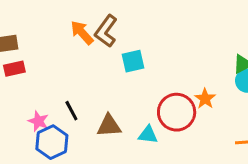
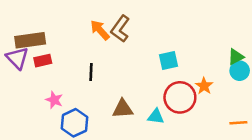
cyan square: (133, 61) -> (168, 61), moved
black line: (71, 111) -> (91, 72), moved, turned 30
pink star: (38, 121) -> (54, 100), moved

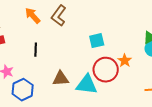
orange arrow: (100, 30) -> (33, 16), moved
cyan triangle: (156, 116) -> (87, 85), size x1.6

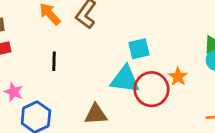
brown triangle: (61, 79) -> (96, 114), moved
cyan triangle: (87, 85) -> (125, 79), moved

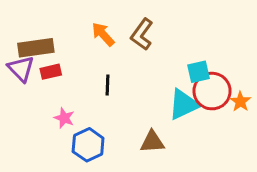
cyan triangle: (125, 79) -> (184, 105), turned -32
red circle: (151, 89) -> (212, 91), moved

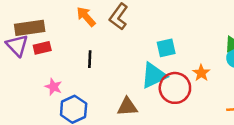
red circle: (212, 91) -> (175, 88), moved

